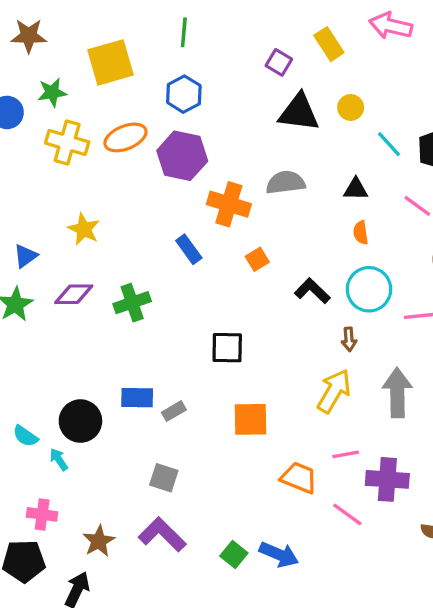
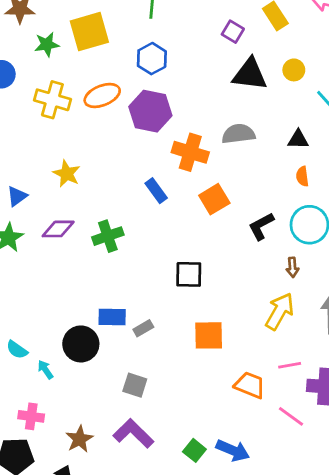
green star: (52, 92) -> (47, 44), moved
orange square: (257, 259) -> (214, 199), size x1.5
black L-shape: (312, 291) -> (261, 226), turned -72
black circle: (80, 421) -> (81, 344), moved

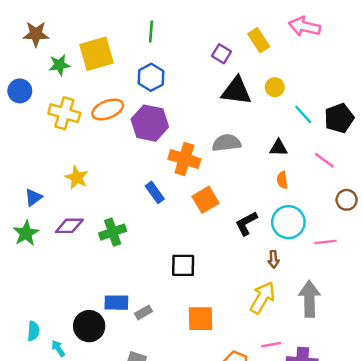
cyan semicircle: (17, 350) -> (33, 331), turned -120

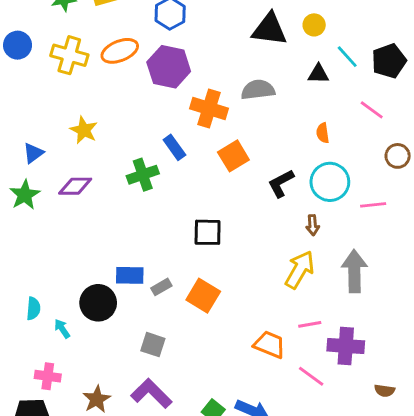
blue circle: (20, 91) -> (18, 45), moved
black triangle: (279, 148) -> (318, 74), moved
green cross: (113, 232) -> (143, 175), moved
orange square: (201, 319) -> (203, 296), moved, turned 32

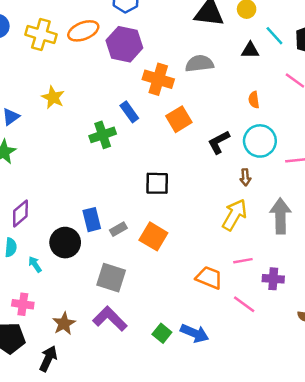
purple diamond: (75, 186) -> (20, 214), moved, turned -40
blue rectangle: (130, 275) -> (92, 220), turned 75
gray square: (153, 345) -> (111, 278), size x1.4
purple cross: (346, 346) -> (273, 279), size x0.7

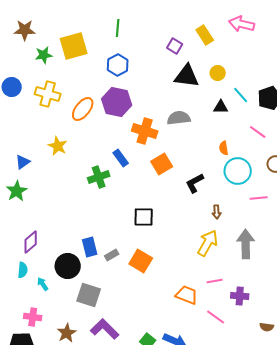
orange ellipse: (83, 31) -> (83, 109), moved, turned -30
cyan circle: (260, 141) -> (238, 171), moved
gray square: (111, 278) -> (89, 295), moved

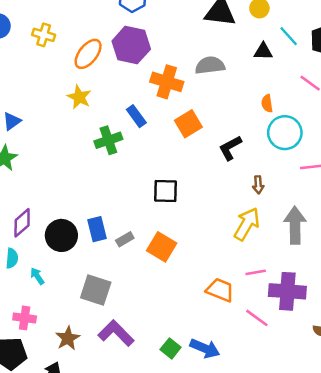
yellow cross: (48, 94) -> (44, 35), size x0.7
yellow star: (58, 146) -> (79, 97), moved
black circle: (68, 266) -> (61, 235), moved
purple cross: (240, 296) -> (287, 291), size x1.6

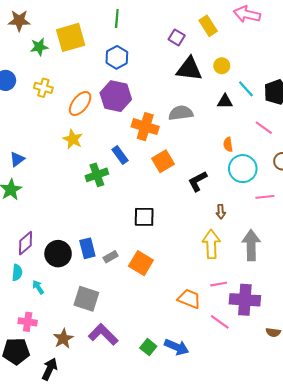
yellow arrow: (247, 224) -> (211, 244), turned -32

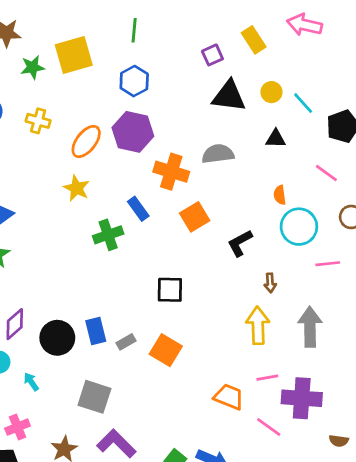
purple square: (177, 37) -> (212, 55), turned 35
cyan line: (246, 89) -> (303, 103), moved
pink cross: (28, 322) -> (17, 427), turned -30

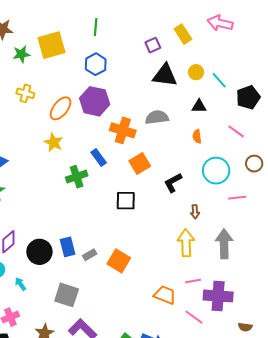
orange semicircle: (280, 195) -> (197, 136), moved
black square: (170, 290) -> (126, 201), moved

